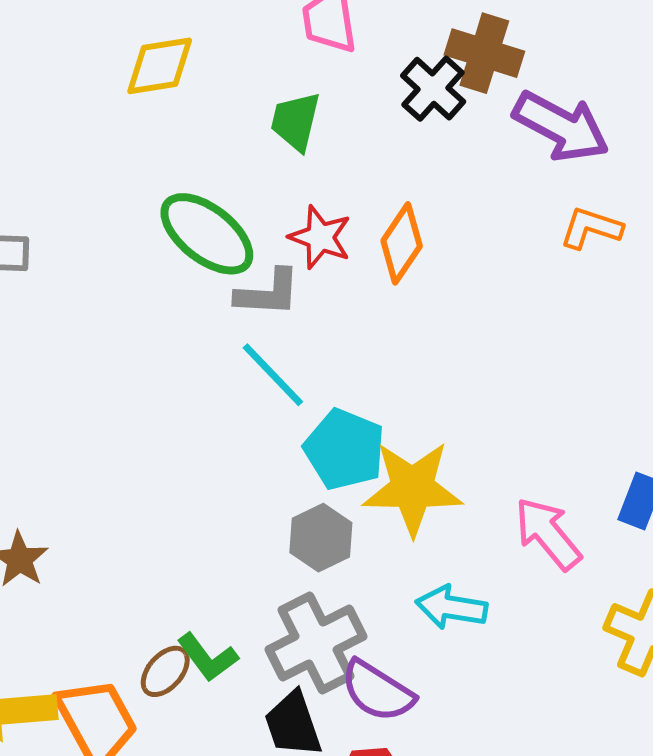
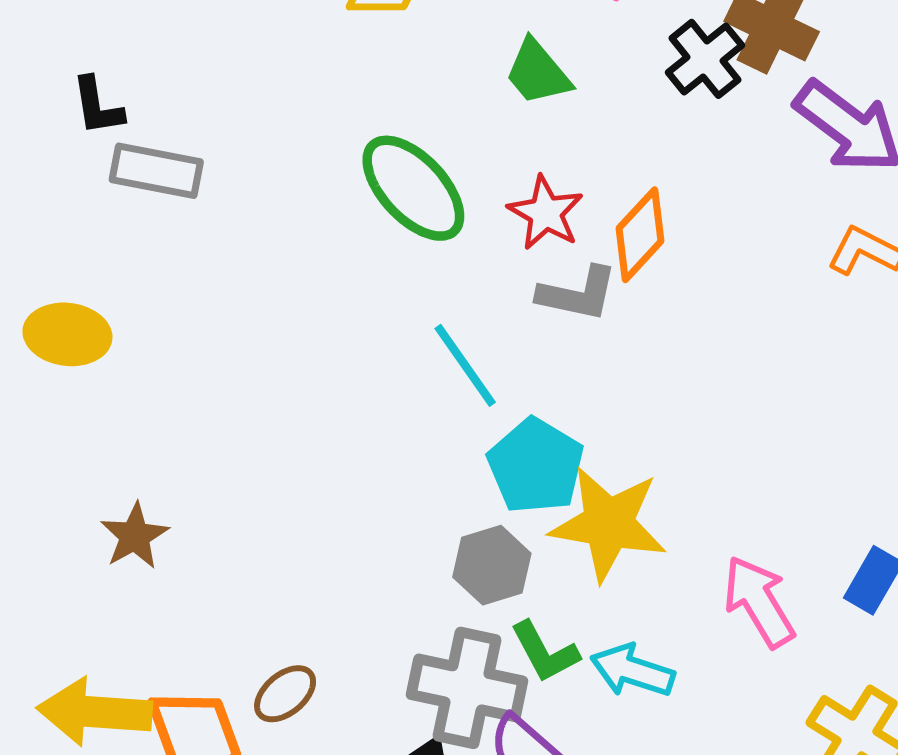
green trapezoid: (296, 121) -> (538, 72), turned -62
gray L-shape: (268, 293) -> (578, 294), moved
gray cross: (316, 643) -> (467, 688), turned 30
green L-shape: (208, 657) -> (545, 652), moved

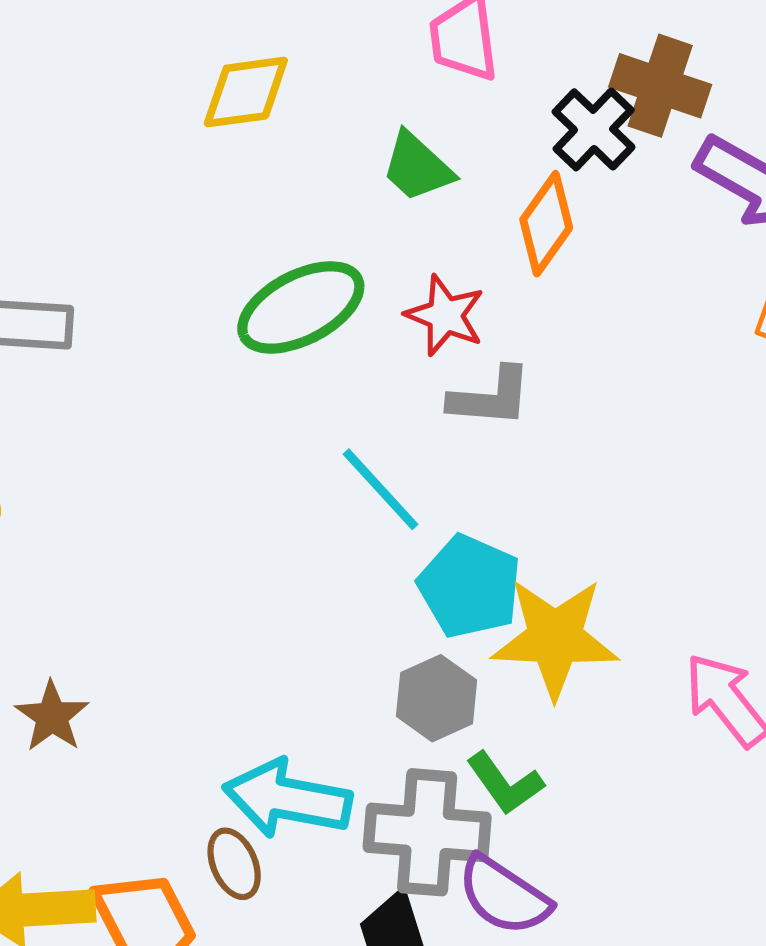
green ellipse: (413, 188) -> (301, 307), turned -67
orange diamond: (640, 235) -> (546, 224), moved
cyan arrow: (632, 671) -> (287, 799), moved, size x1.4
brown ellipse: (285, 694) -> (234, 864), turned -66

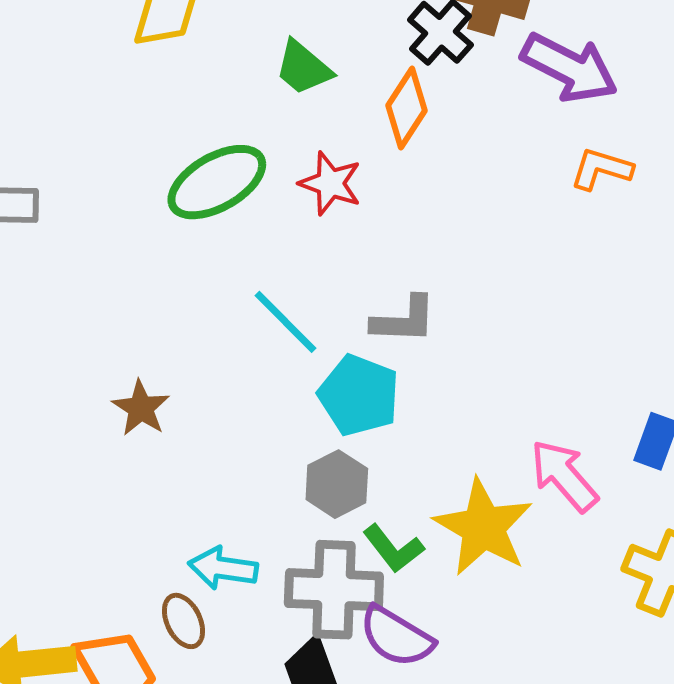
gray L-shape: (490, 397) -> (404, 320), moved
yellow star: (555, 638) -> (483, 527), moved, turned 30
brown star: (52, 717) -> (141, 408), moved
cyan arrow: (287, 799) -> (223, 568), size x0.7

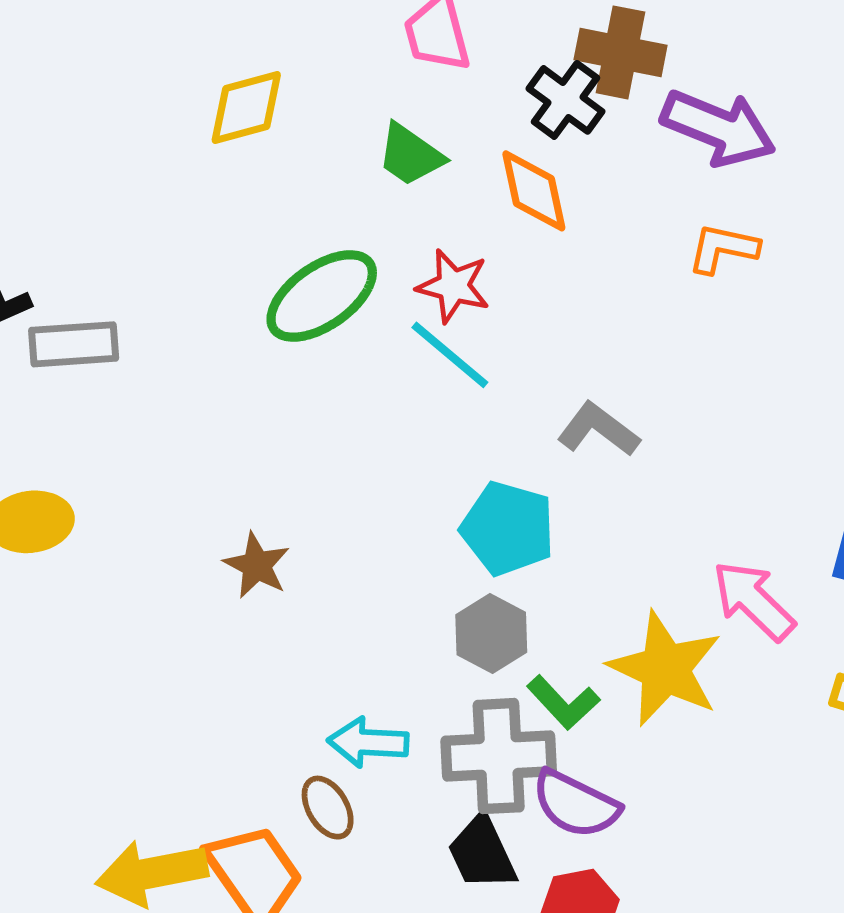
orange diamond: (406, 108) -> (534, 191), turned -40
orange L-shape: (601, 169) -> (723, 248), moved
gray L-shape: (404, 320) -> (598, 429), moved, turned -140
cyan line: (286, 322) -> (450, 355), moved

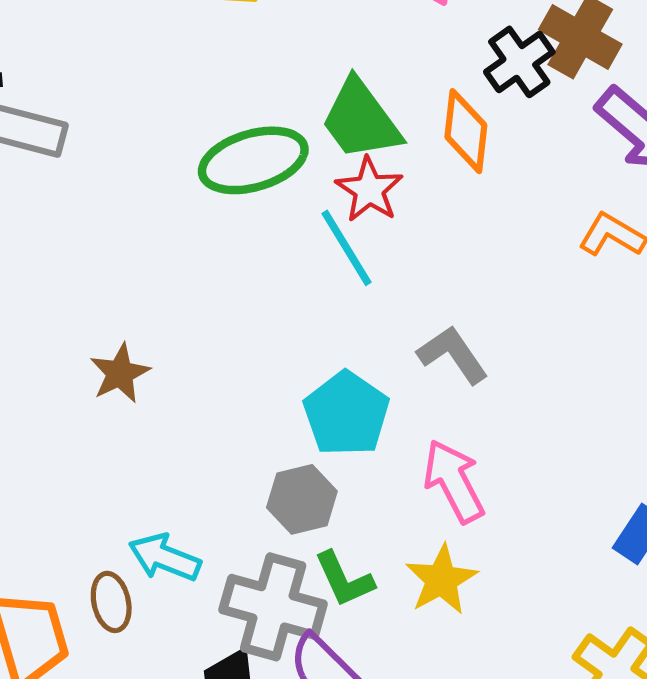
green trapezoid: (410, 155) -> (361, 120), moved, size x1.4
pink arrow: (754, 601) -> (454, 481), moved
yellow star: (665, 669) -> (441, 580), size x0.7

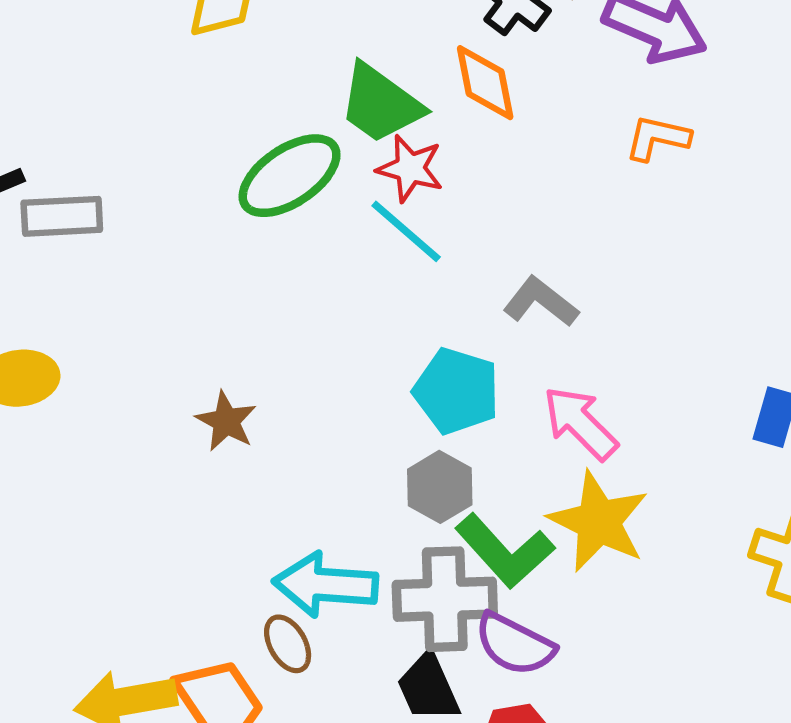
cyan arrow: (165, 558) -> (326, 585), size x1.4
green L-shape: (344, 579) -> (505, 551), size x1.5
yellow star: (441, 580) -> (598, 522), size x1.4

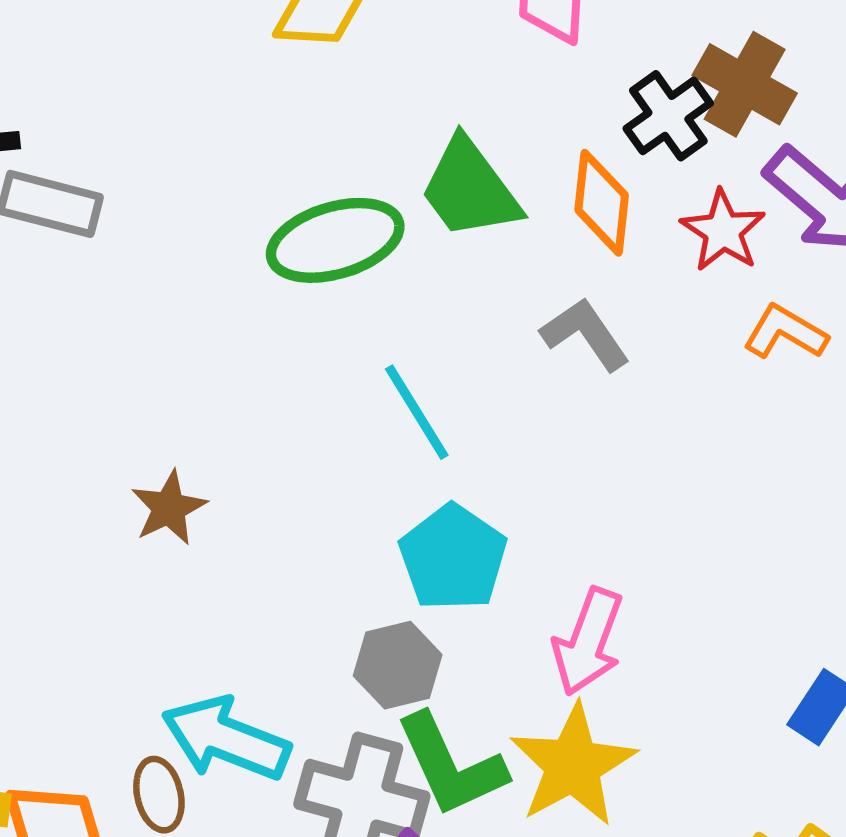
red star: (410, 168) -> (723, 231), moved
cyan line: (406, 231) -> (417, 412), moved
gray L-shape: (541, 302) -> (585, 334), moved
pink arrow: (580, 423) -> (588, 642), turned -132

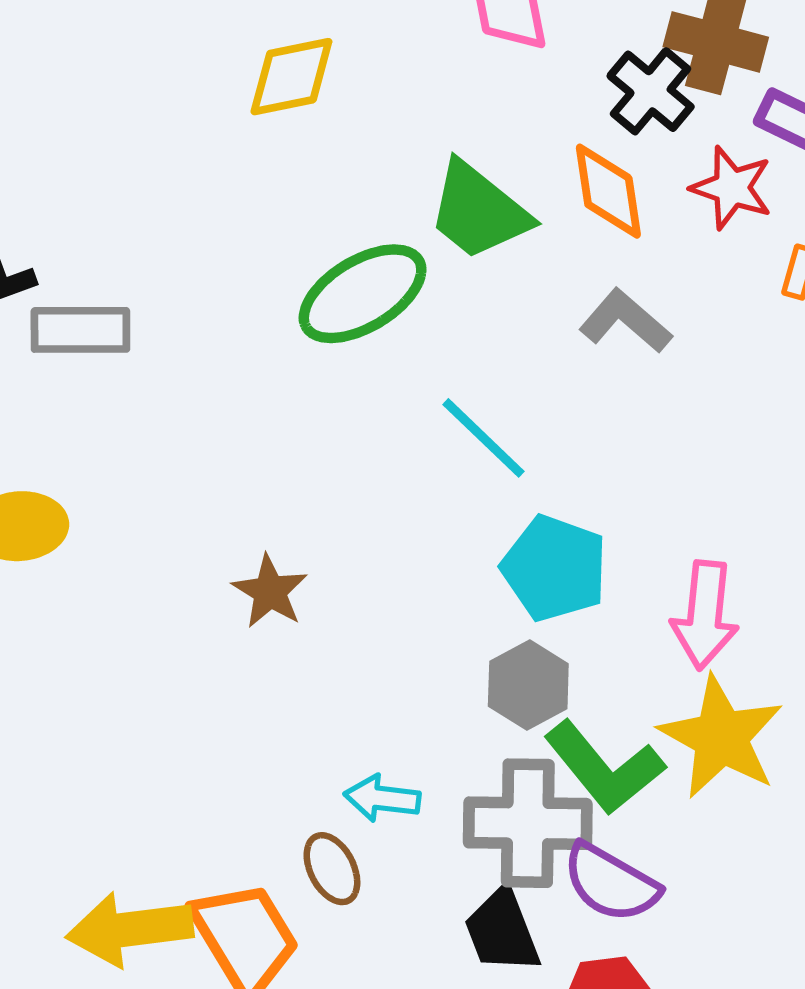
cyan arrow: (226, 739) -> (382, 798), size x0.6

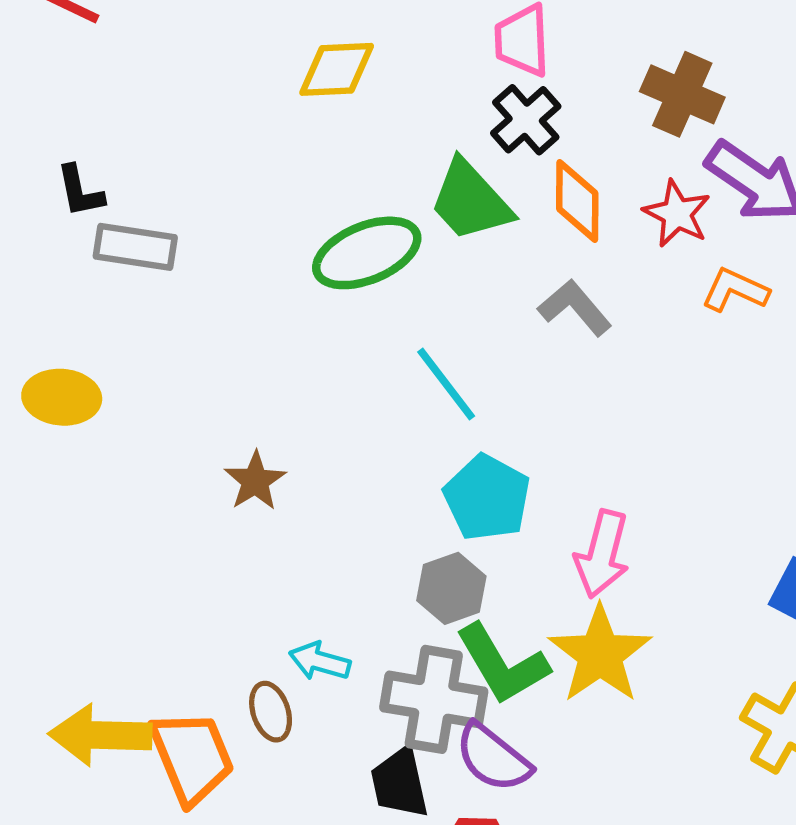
black cross: (651, 91) -> (526, 120), moved

